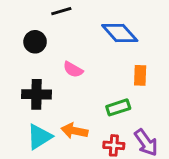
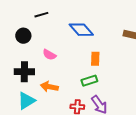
green rectangle: (118, 107) -> (89, 81), moved
orange arrow: (74, 131) -> (49, 87), moved

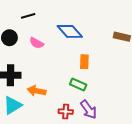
pink semicircle: (49, 55) -> (36, 43), moved
green rectangle: (89, 81) -> (78, 85), turned 42

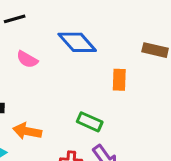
orange rectangle: (84, 62) -> (119, 80), moved

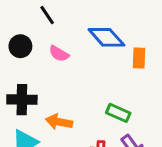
black line: (15, 19) -> (47, 15), turned 72
orange rectangle: (119, 80) -> (139, 58), moved

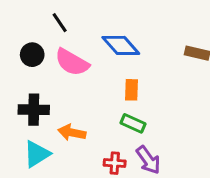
pink semicircle: (59, 54) -> (72, 62), size x1.6
orange rectangle: (139, 58) -> (131, 90), moved

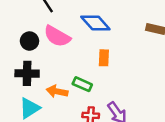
black circle: (32, 55) -> (29, 41), moved
green rectangle: (133, 123) -> (82, 84), moved

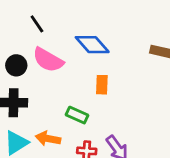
orange arrow: (57, 91) -> (48, 139), moved

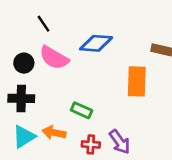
blue diamond: (92, 45) -> (96, 43), turned -44
orange rectangle: (102, 85) -> (137, 81), moved, size x1.6

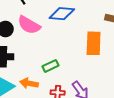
green rectangle: (82, 110) -> (51, 66), turned -49

